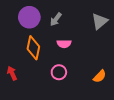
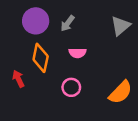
red arrow: (12, 73) -> (18, 79), moved
orange semicircle: (100, 76) -> (120, 92), size x1.5

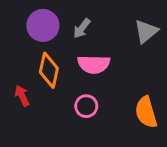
pink semicircle: (77, 53) -> (94, 64), size x1.5
orange semicircle: (120, 92) -> (146, 112), turned 120

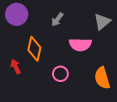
purple circle: (43, 25) -> (17, 14), moved
pink semicircle: (94, 64) -> (80, 45), moved

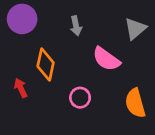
gray arrow: (57, 20) -> (76, 26), turned -48
pink semicircle: (80, 45) -> (106, 59), turned 35

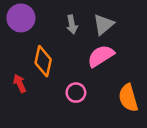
gray triangle: (135, 29) -> (103, 24), moved
pink semicircle: (106, 59) -> (101, 56), turned 112

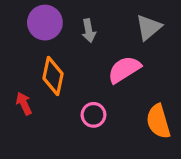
purple circle: (21, 18) -> (45, 23), moved
gray triangle: (103, 24) -> (149, 27), moved

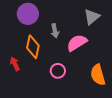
gray arrow: (89, 31) -> (55, 31), moved

